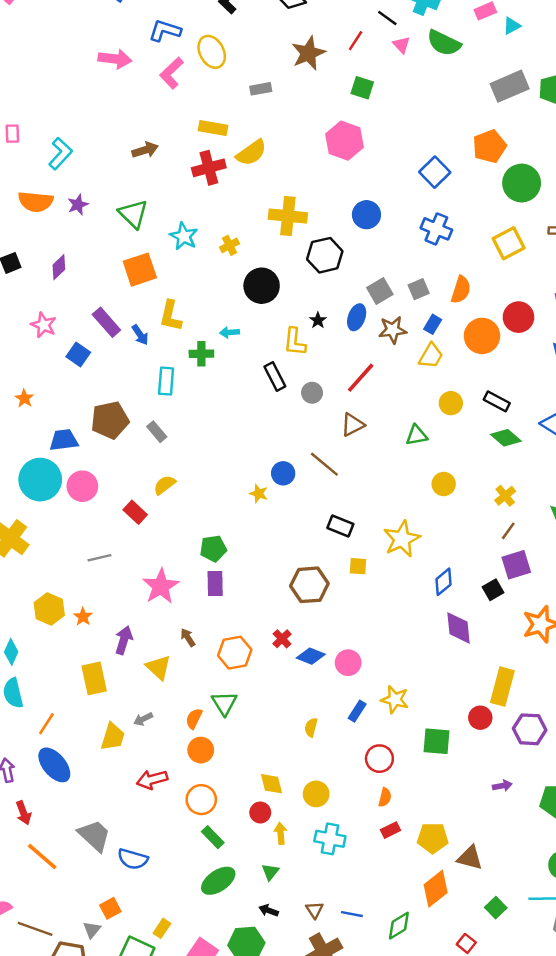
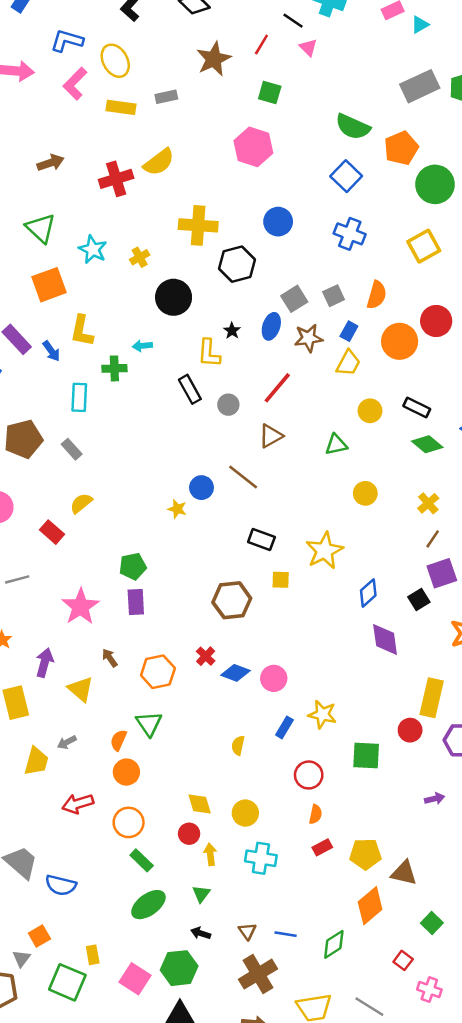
green semicircle: (444, 43) -> (353, 127), moved
yellow rectangle: (213, 128) -> (121, 107), moved
yellow rectangle: (162, 928) -> (93, 955), turned -42

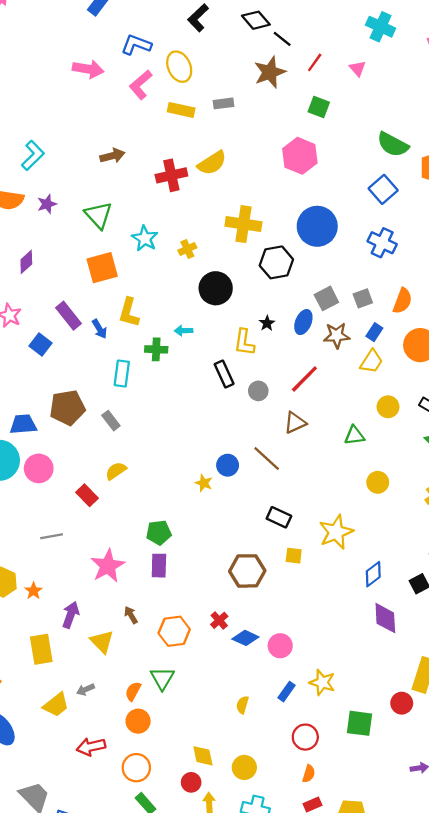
black line: (293, 21) -> (282, 39), moved
blue circle: (278, 222) -> (317, 226), size x1.5
yellow trapezoid: (36, 761) -> (56, 705), turned 32

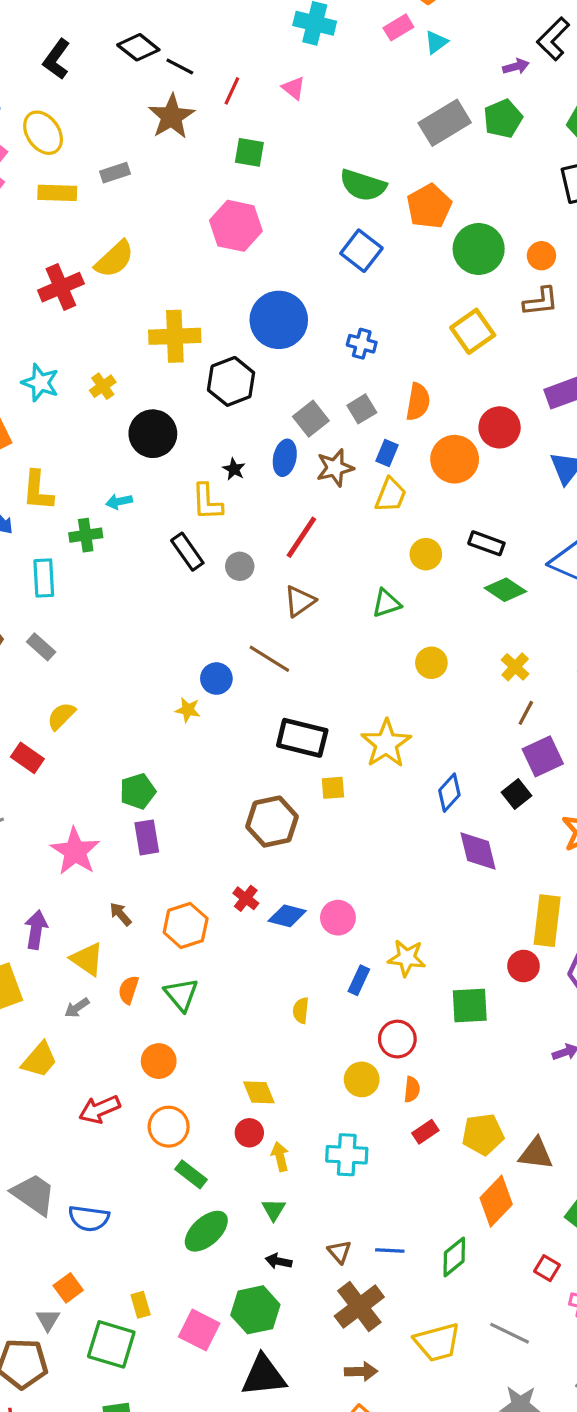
blue cross: (382, 243) -> (362, 344), moved, size x0.7
black rectangle: (279, 517) -> (302, 738), size x1.4
gray arrow: (85, 690) -> (77, 1008), moved
orange semicircle: (133, 691) -> (128, 990), moved
yellow circle: (244, 767) -> (362, 1079), moved

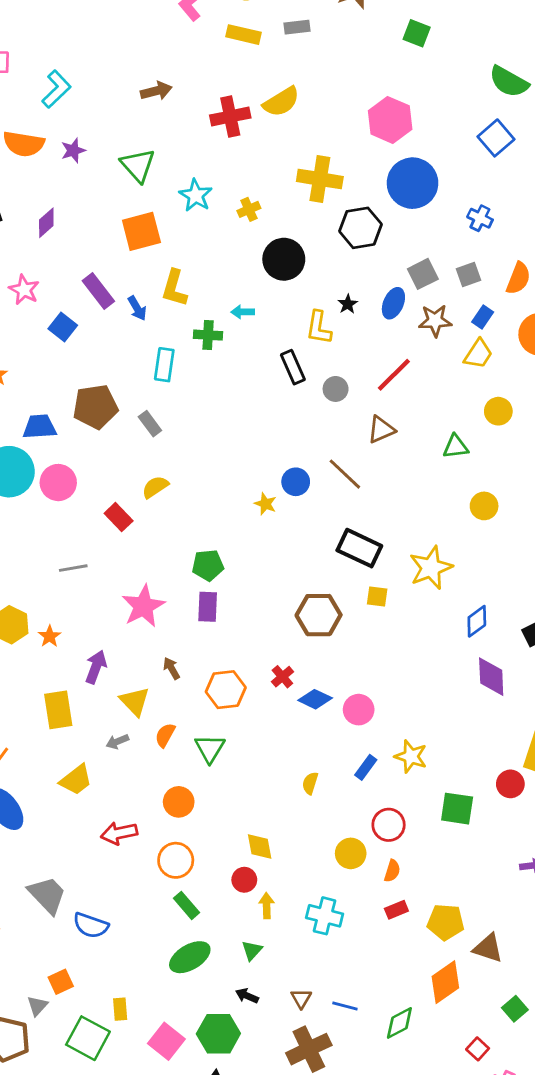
pink hexagon: (236, 226) -> (390, 120), moved

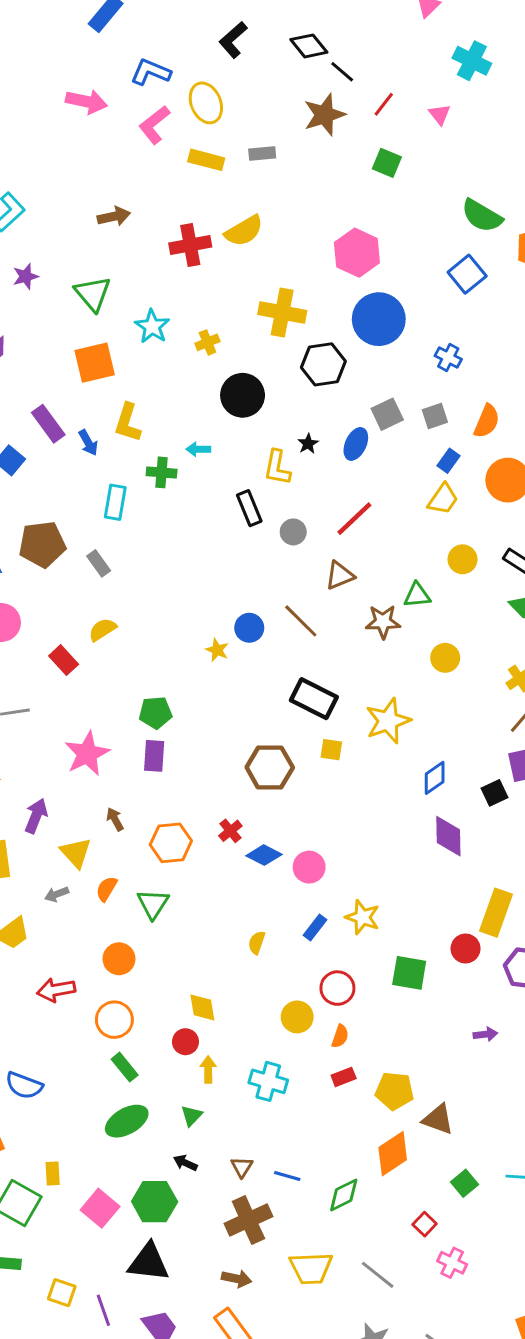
brown star: (435, 321) -> (383, 622), moved

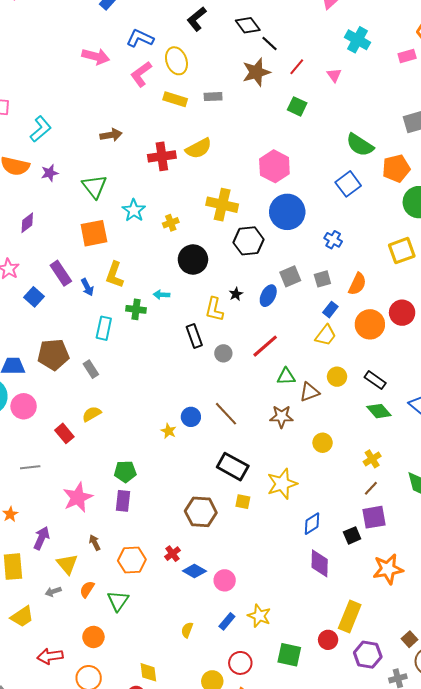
brown triangle: (340, 575) -> (309, 392), moved
green triangle: (417, 595) -> (286, 377), moved

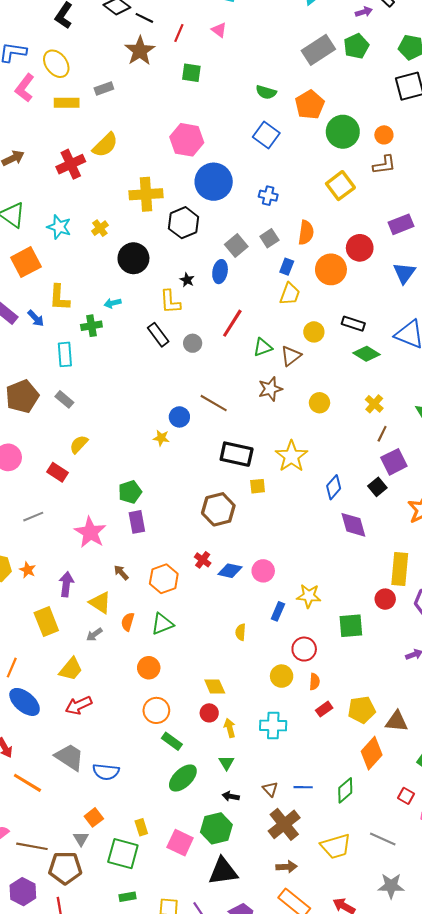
green semicircle: (360, 145) -> (266, 92), size x0.7
green triangle: (118, 601) -> (162, 624), turned 50
red arrow: (50, 656) -> (79, 705), moved

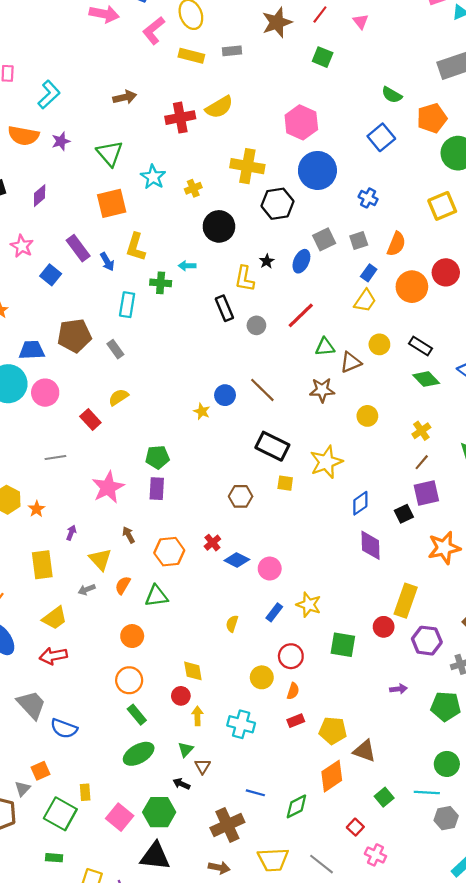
brown hexagon: (218, 509) -> (241, 496), size x0.7
purple arrow: (66, 584) -> (71, 533), size x0.6
brown triangle: (270, 789) -> (203, 766), moved

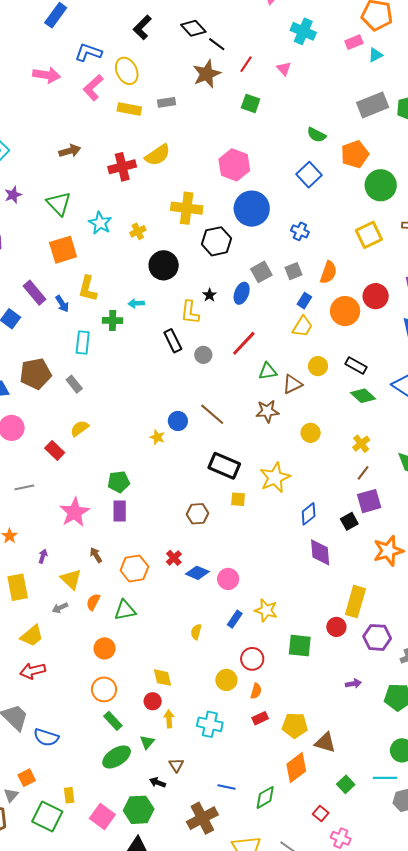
green triangle: (186, 749) -> (147, 742), moved

